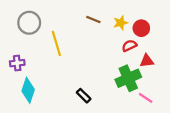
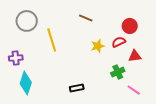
yellow star: (121, 23) -> (98, 46), moved
green cross: (128, 78) -> (118, 72), size x0.6
black rectangle: (84, 96) -> (77, 88), turned -56

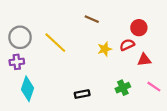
gray circle: (27, 21) -> (20, 37), moved
yellow line: (52, 40) -> (55, 43), turned -30
green cross: (118, 72) -> (123, 88), moved
pink line: (134, 90) -> (154, 87), moved

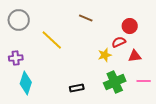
gray circle: (20, 37) -> (19, 20), moved
yellow star: (105, 49) -> (105, 55), moved
pink line: (154, 87) -> (144, 81), turned -32
green cross: (123, 88) -> (115, 82), size x1.5

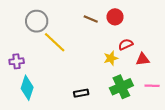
gray circle: (19, 20) -> (37, 21), moved
red circle: (130, 26) -> (115, 17), moved

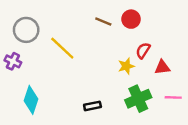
gray circle: (37, 21) -> (26, 30), moved
red semicircle: (126, 44) -> (143, 50), turned -32
purple cross: (17, 61) -> (13, 61), moved, turned 32

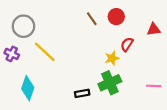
brown line: (103, 22) -> (92, 19), turned 32
yellow line: (62, 48) -> (45, 52), moved
red triangle: (162, 67) -> (154, 29), moved
green cross: (138, 99) -> (110, 83), moved

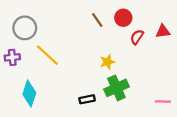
red semicircle: (127, 44) -> (137, 37), moved
purple cross: (12, 54) -> (12, 57), turned -32
yellow star: (112, 58) -> (107, 62), moved
pink line: (154, 86) -> (163, 102), moved

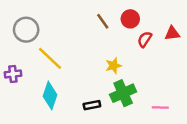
purple cross: (12, 57) -> (13, 74), moved
cyan diamond: (29, 94) -> (50, 96), moved
pink line: (163, 102) -> (160, 108), moved

